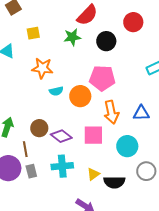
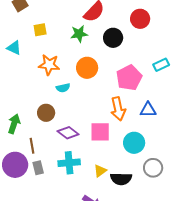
pink pentagon: (102, 78) -> (129, 78), moved, turned -30
orange circle: (80, 96) -> (87, 68), moved
brown circle: (39, 128) -> (46, 113), moved

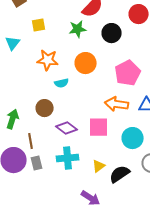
cyan triangle: (14, 48) -> (13, 43), turned 42
orange arrow: (118, 109) -> (117, 104), turned 110
black semicircle: (121, 179) -> (120, 174), turned 145

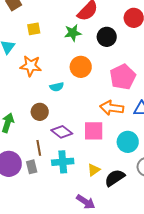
orange star: (48, 60) -> (31, 66), moved
brown line: (31, 141) -> (39, 148), moved

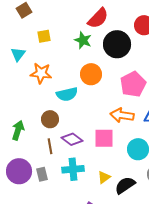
green star: (73, 33) -> (83, 40), turned 30
black circle: (107, 37) -> (117, 44), size x1.4
cyan semicircle: (57, 87) -> (67, 94), size x1.5
brown line: (39, 148) -> (50, 146), moved

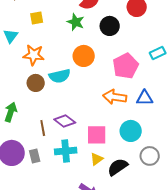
black circle: (117, 44) -> (110, 26), size x0.7
brown circle: (50, 119) -> (36, 83), moved
pink square: (104, 138) -> (97, 135), moved

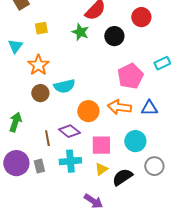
orange star: (34, 55) -> (38, 65), turned 30
orange circle: (84, 56) -> (88, 111), moved

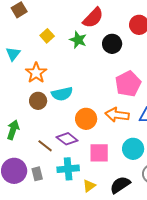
yellow square: (41, 28) -> (47, 36), moved, turned -32
brown line: (47, 138) -> (45, 146), turned -42
yellow triangle: (101, 169) -> (89, 186), moved

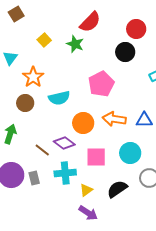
black circle: (112, 44) -> (125, 52), moved
pink pentagon: (128, 84) -> (101, 84), moved
brown circle: (38, 101) -> (25, 103), moved

